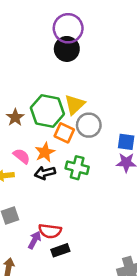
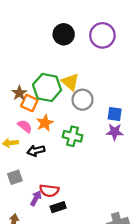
purple circle: (68, 28) -> (102, 35), moved
yellow triangle: (75, 104) -> (70, 82), turned -36
orange square: (64, 133) -> (29, 103), moved
black arrow: (45, 173) -> (36, 151), moved

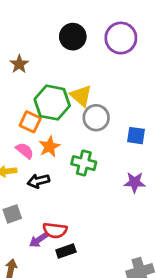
brown star: (19, 93) -> (19, 64), moved
purple star: (115, 132) -> (135, 182), moved
purple arrow: (36, 198) -> (38, 240), turned -152

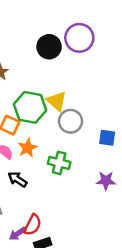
purple circle: (121, 38) -> (79, 38), moved
black arrow: (38, 181) -> (17, 179), turned 48
red semicircle: (55, 230) -> (33, 225), turned -70

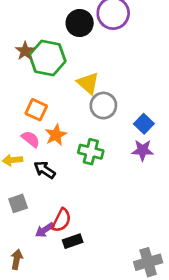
green hexagon: (30, 107) -> (47, 58), moved
blue square: (107, 138) -> (144, 124), turned 36
purple star: (106, 181) -> (143, 150), moved

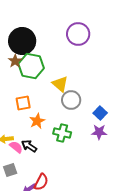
black circle: (80, 23) -> (22, 41), moved, size x1.4
orange square: (36, 110) -> (23, 103), turned -35
pink semicircle: (31, 139) -> (16, 147), moved

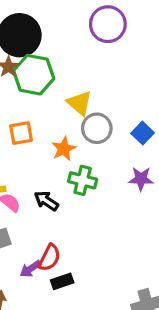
blue square: (100, 113) -> (143, 133), moved
orange star: (37, 121) -> (64, 149), moved
black arrow: (29, 146) -> (46, 201), moved

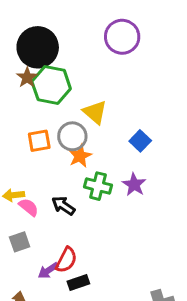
gray circle: (97, 128) -> (72, 136), moved
blue square: (143, 133) -> (140, 141), moved
purple star: (141, 179) -> (134, 185), moved, turned 30

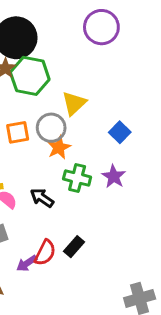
yellow triangle: (95, 112) -> (74, 103), turned 36
black rectangle: (78, 283) -> (74, 247), moved, turned -30

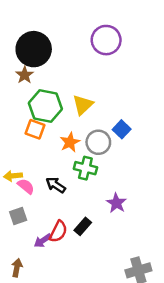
green hexagon: (30, 76) -> (45, 106), moved
gray circle: (51, 128) -> (98, 142), moved
orange square: (18, 132) -> (35, 129), turned 30
purple star: (114, 176) -> (116, 203), moved

